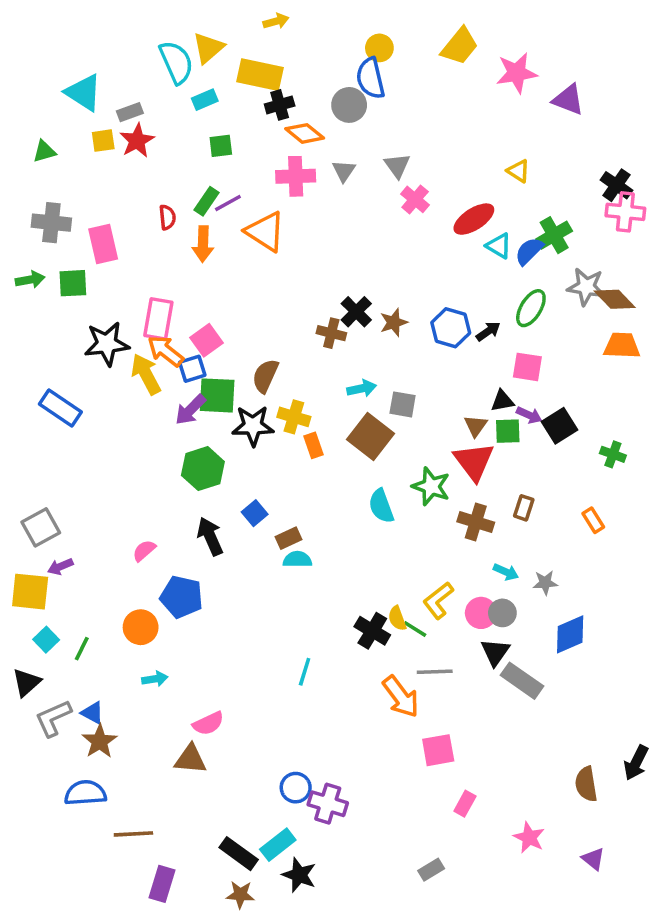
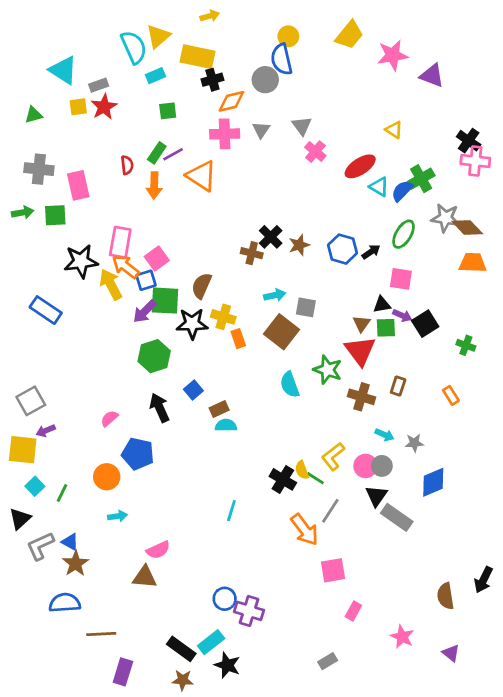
orange diamond: (305, 133) -> (231, 101), turned -52
gray line: (435, 672) -> (330, 511), turned -55

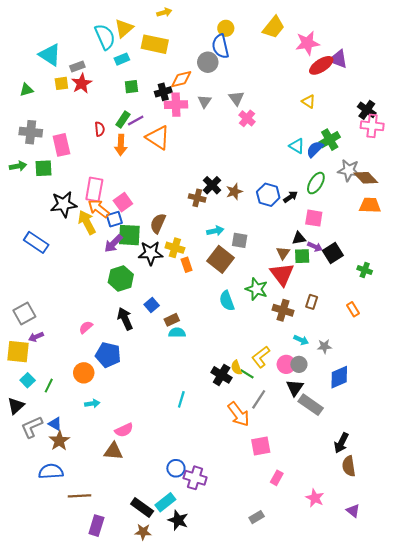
black cross: (212, 80) -> (163, 92), moved
red ellipse: (360, 166) -> (321, 65), moved
black arrow: (483, 580) -> (341, 443), moved

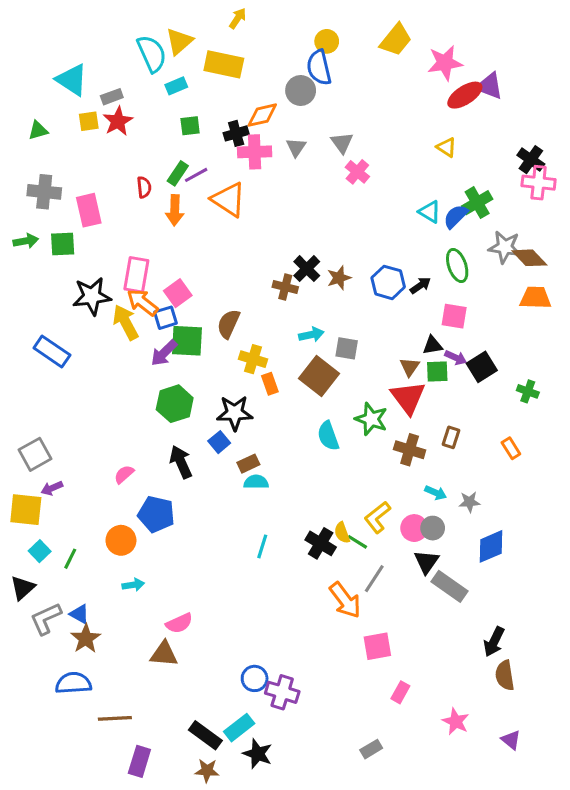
yellow arrow: (164, 12) -> (238, 18), turned -40
green ellipse: (316, 183) -> (457, 266), turned -50
black star: (151, 253) -> (235, 413), moved
cyan line: (181, 399) -> (262, 546), moved

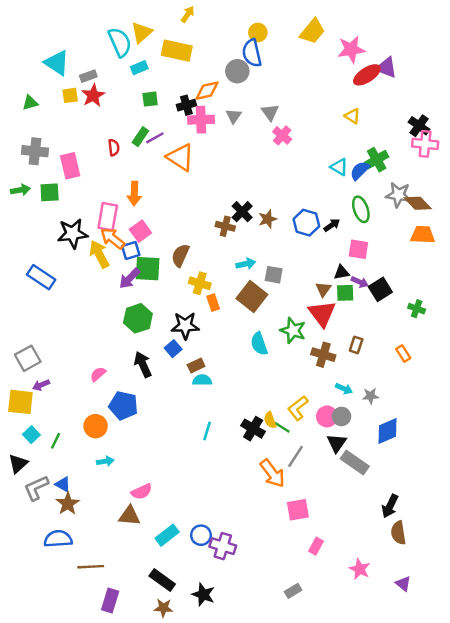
orange arrow: (175, 210) -> (134, 194), moved
cyan rectangle: (239, 728) -> (167, 535), moved

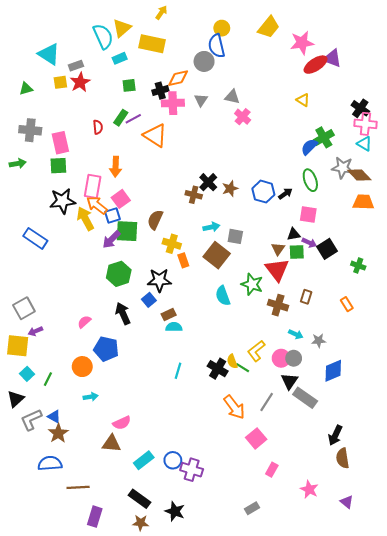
gray triangle: (270, 112) -> (232, 97), turned -42
cyan triangle: (339, 167) -> (364, 144), moved
green square: (50, 192) -> (58, 166), moved
gray line: (295, 456) -> (267, 402), moved
pink square: (298, 510) -> (256, 438), turned -30

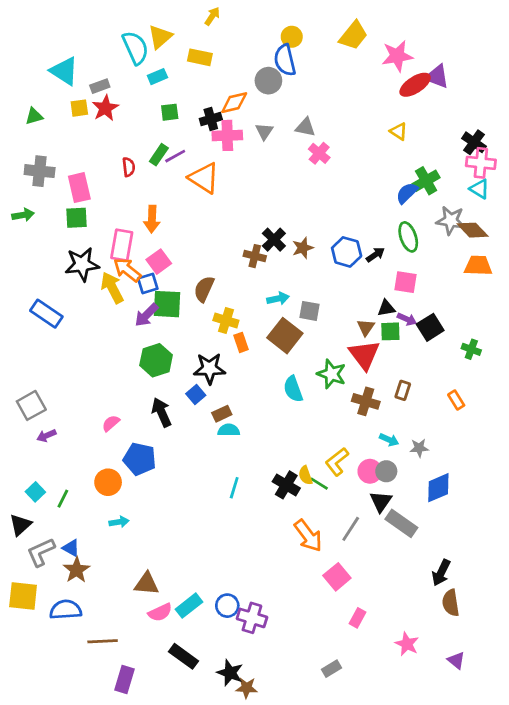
yellow rectangle: (152, 44) -> (200, 57), size x0.7
yellow square: (18, 346) -> (23, 596), moved
pink semicircle: (122, 423) -> (160, 612), moved
brown star: (141, 523) -> (246, 688), moved

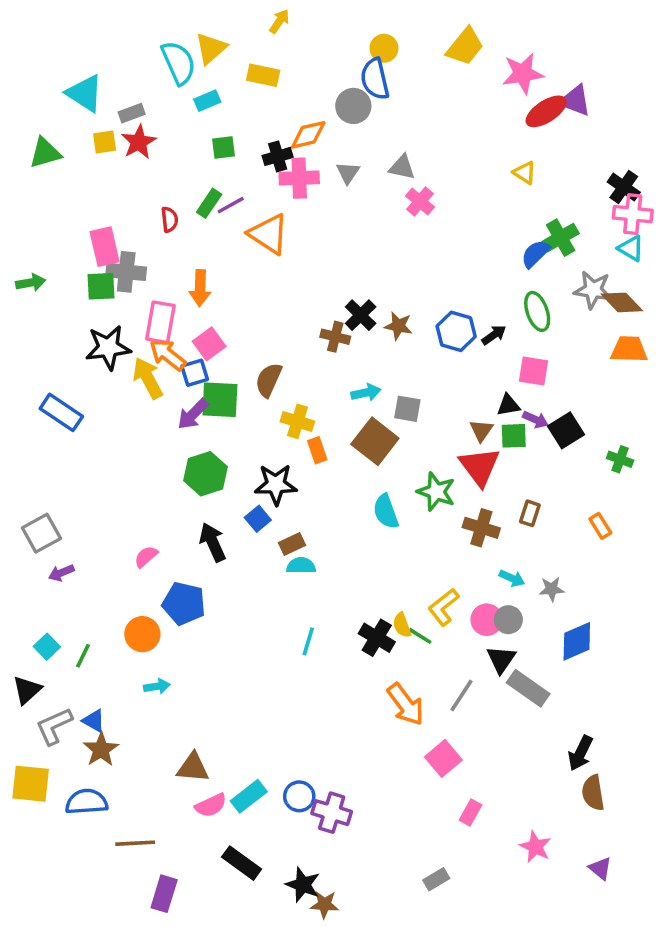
green triangle: (34, 116) -> (45, 153), size x1.4
gray cross: (40, 171) -> (126, 272), moved
brown star: (303, 248) -> (398, 326), turned 30

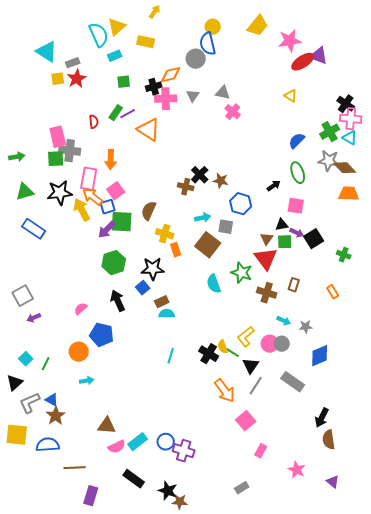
green triangle: (45, 153) -> (25, 192), moved
green cross: (561, 238) -> (330, 132), moved
blue hexagon: (456, 331) -> (241, 204), moved
black triangle: (501, 659) -> (251, 366), moved

